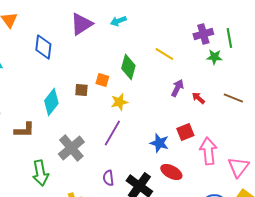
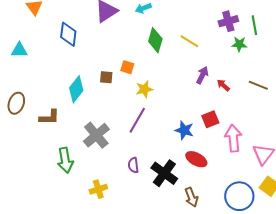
green diamond: (128, 67) -> (155, 40), moved

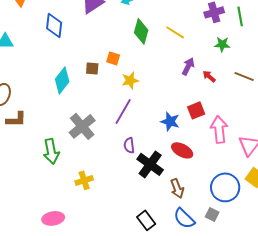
green star: (239, 44) -> (222, 44), moved
brown L-shape: (49, 117) -> (16, 119), moved
purple semicircle: (133, 165) -> (129, 145), moved

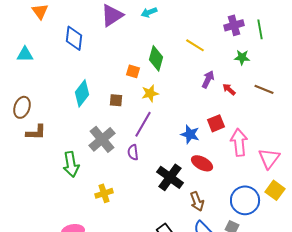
green diamond: (141, 31) -> (156, 58), moved
brown square: (92, 68) -> (116, 100), moved
purple semicircle: (129, 145) -> (133, 152), moved

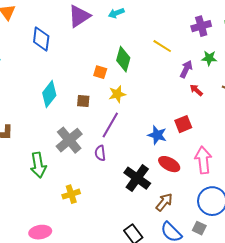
purple arrow: (208, 79) -> (186, 69), moved
pink arrow: (239, 142) -> (203, 160), moved
brown arrow: (197, 201) -> (164, 202), turned -120

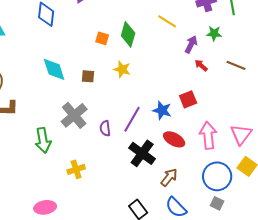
orange square: (100, 72) -> (102, 38), moved
cyan diamond: (49, 94) -> (54, 69), turned -56
yellow star: (117, 94) -> (122, 69), turned 30
purple line: (110, 125) -> (132, 119), moved
gray square: (199, 228) -> (217, 203), moved

